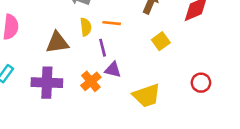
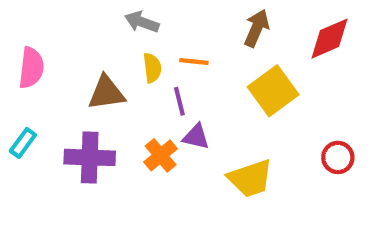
yellow square: (161, 41) -> (273, 91), size x1.6

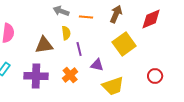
orange line: (194, 62) -> (86, 17), moved
purple triangle: (196, 137) -> (97, 65), moved

